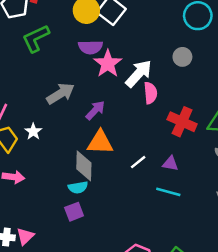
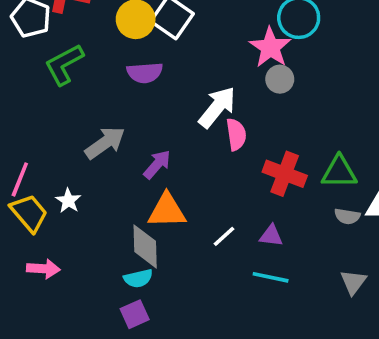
pink star: (108, 64) -> (270, 47), moved

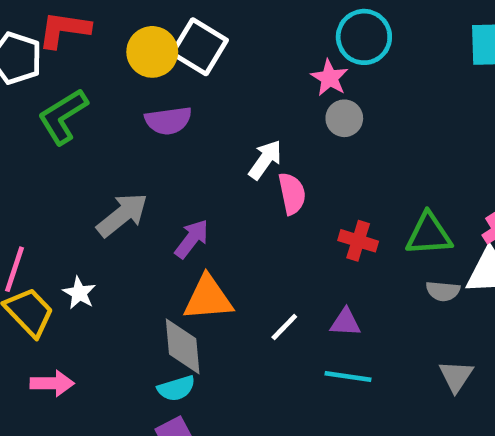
pink star: (270, 47) -> (329, 78), size x0.7
white arrow: (217, 107) -> (265, 160), size x0.7
red cross: (285, 174) -> (358, 241), size x0.7

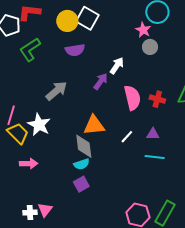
pink semicircle: (292, 194) -> (132, 98), moved, size x1.4
purple arrow: (192, 239) -> (101, 81), moved
white star: (79, 293) -> (39, 125), size x1.6

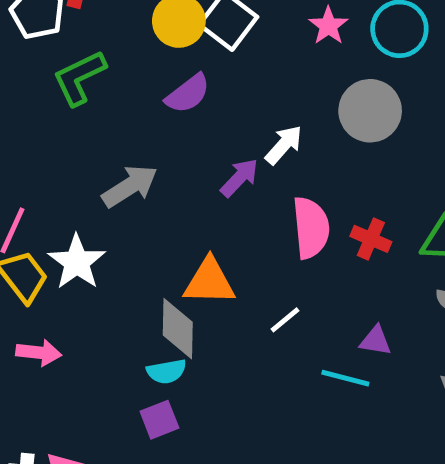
pink star: (143, 30) -> (328, 26), moved
gray circle: (150, 47) -> (370, 111), size x1.6
purple semicircle: (75, 50) -> (188, 94), turned -36
purple triangle: (153, 134) -> (376, 341), moved

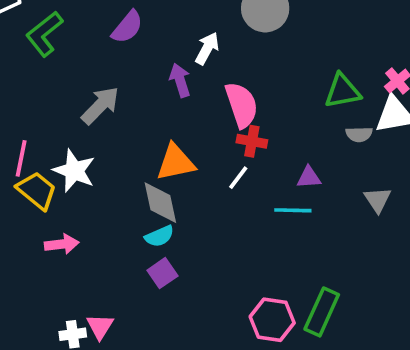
purple arrow: (239, 178) -> (180, 80), turned -48
red cross: (371, 239) -> (252, 141), moved

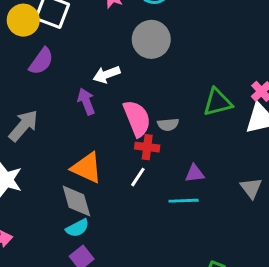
white arrow: (207, 48) -> (107, 74), turned -135
gray semicircle: (359, 134) -> (168, 124), moved
orange triangle: (176, 162) -> (87, 168), turned 40

